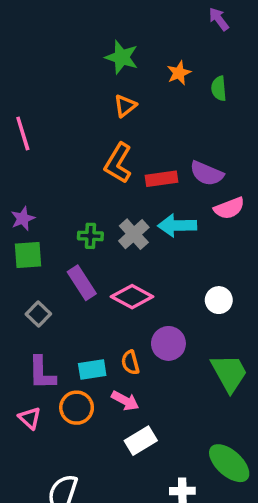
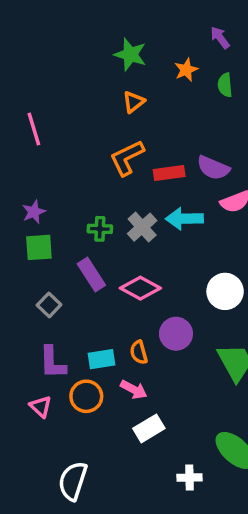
purple arrow: (219, 19) -> (220, 38), moved
orange L-shape: (118, 163) -> (127, 158), turned 33
white circle: (219, 300) -> (225, 291), size x1.4

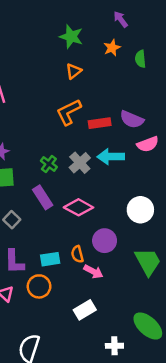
purple arrow: (220, 38) -> (121, 19), moved
green cross: (100, 229) -> (49, 164), turned 35
pink arrow: (134, 390) -> (93, 272), moved

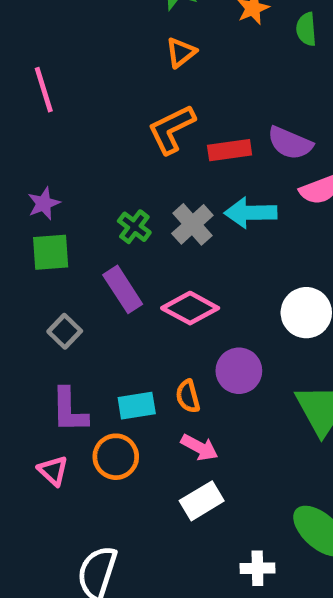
pink arrow: (93, 272) -> (199, 447), moved

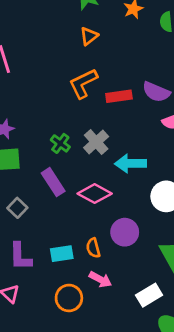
cyan arrow: (251, 213) -> (130, 163), moved
orange circle: (116, 457) -> (69, 298), moved
white rectangle: (202, 501) -> (149, 295), moved

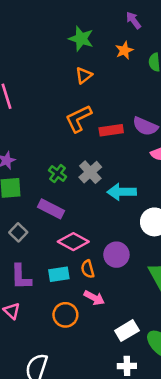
purple rectangle: (53, 182) -> (51, 209), turned -30
pink diamond: (95, 194) -> (73, 242), moved
white rectangle: (149, 295) -> (127, 331), moved

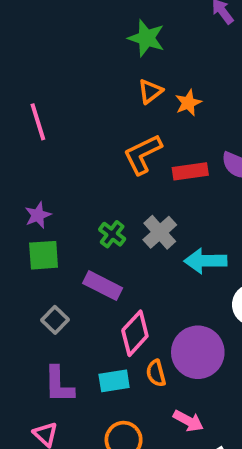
orange star: (124, 50) -> (188, 103), moved
pink diamond: (73, 242) -> (135, 333), turned -76
purple circle: (116, 255) -> (198, 352), size x1.4
pink arrow: (94, 298) -> (188, 421), moved

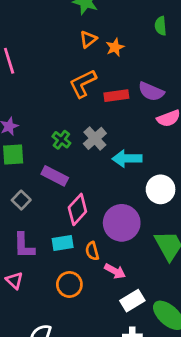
orange semicircle: (156, 373) -> (92, 251), moved

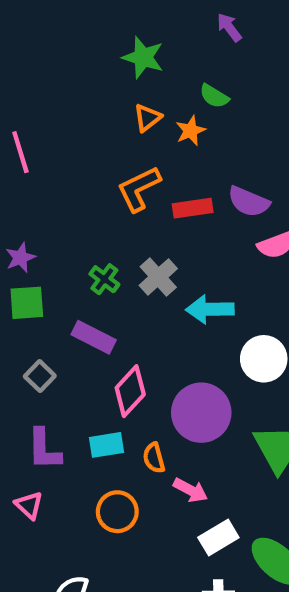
green semicircle: (161, 26) -> (214, 96), moved, turned -54

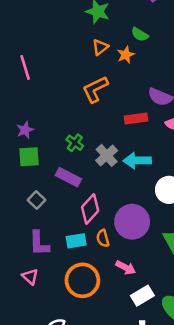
red rectangle: (193, 208) -> (136, 119), moved
gray cross: (158, 277) -> (107, 155), moved
orange semicircle: (154, 458) -> (103, 238), moved
orange circle: (117, 512) -> (82, 280), size x1.4

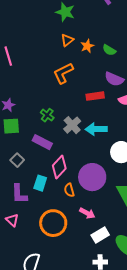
green semicircle: (140, 34) -> (109, 50), moved
cyan rectangle: (76, 241) -> (40, 183), moved, turned -63

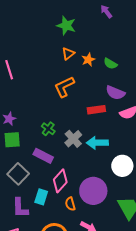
gray square: (17, 160) -> (18, 174), size x1.5

